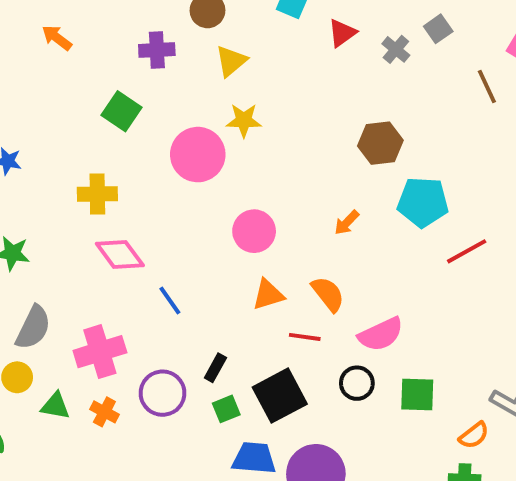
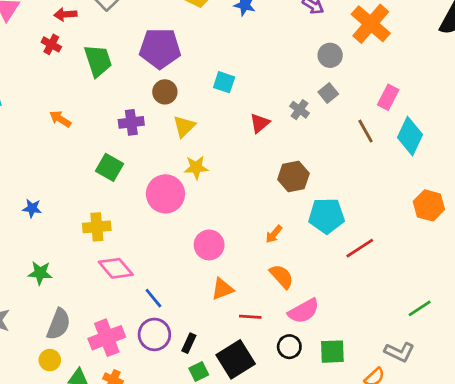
red triangle: (342, 33) -> (260, 123), moved
orange semicircle: (328, 294) -> (282, 276), moved
purple circle: (162, 393) -> (154, 334), moved

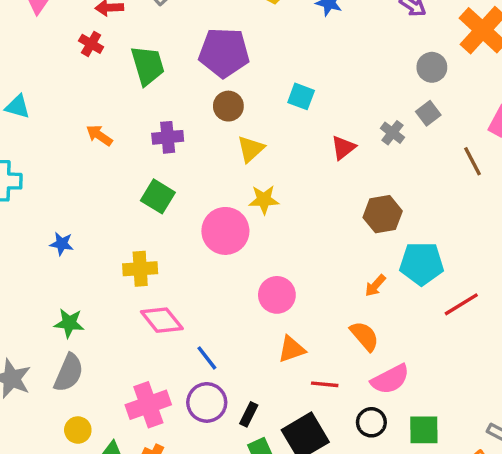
purple cross: (131, 122) -> (168, 137), moved
orange arrow: (274, 234) -> (375, 286), moved
gray semicircle: (59, 324) -> (69, 373), moved

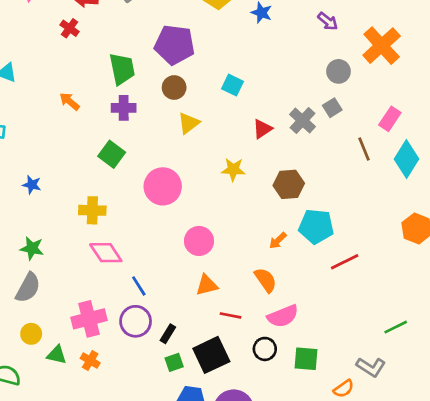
green trapezoid: (148, 65) -> (122, 69), moved
gray cross: (392, 133) -> (302, 120), size x1.4
yellow star: (264, 200) -> (233, 169), moved

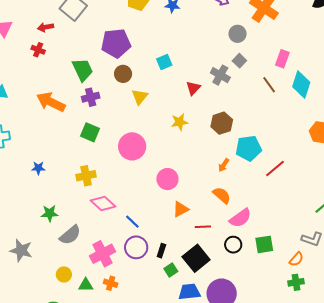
cyan square: (233, 85) -> (164, 62), turned -35
orange arrow: (69, 101) -> (51, 102), size x1.8
gray semicircle: (28, 288) -> (70, 235), moved, turned 35

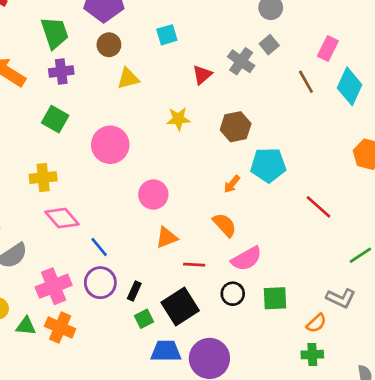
yellow triangle: (140, 97) -> (128, 78), turned 30
red line: (275, 169) -> (319, 207), moved, turned 75
orange cross: (111, 283) -> (60, 328), size x1.5

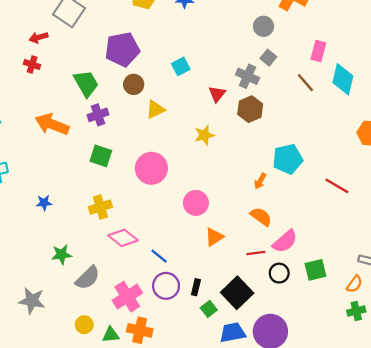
brown hexagon: (236, 127) -> (250, 109), moved
red line: (194, 265) -> (256, 253), moved

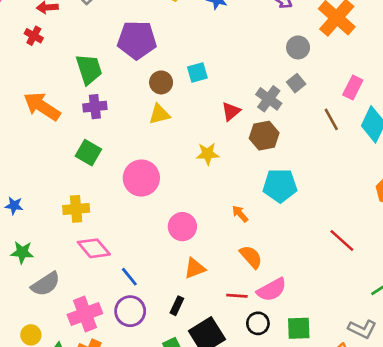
brown circle: (134, 84) -> (161, 82), moved
cyan pentagon: (288, 159) -> (280, 186), moved
orange arrow: (260, 181) -> (240, 214), moved, turned 98
blue star: (44, 203) -> (14, 206), moved
black rectangle: (196, 287) -> (177, 306), moved

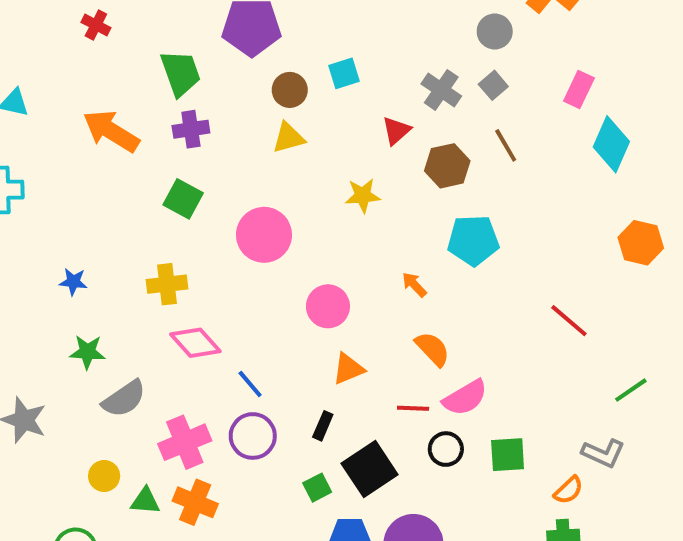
gray cross: (269, 99) -> (441, 90), moved
brown line: (331, 119) -> (506, 145), moved

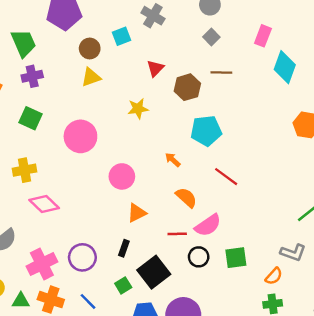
gray cross: (441, 90) -> (153, 16), moved
brown line: (506, 145) -> (221, 72), turned -54
red line: (569, 321) -> (226, 177), moved
blue line: (250, 384) -> (88, 301), moved

